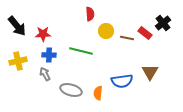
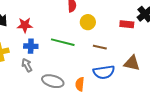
red rectangle: (145, 33) -> (127, 24), turned -32
brown line: (127, 38) -> (100, 47), moved
brown triangle: (150, 72) -> (132, 63), turned -48

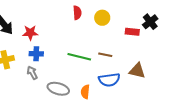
yellow circle: (88, 22) -> (102, 18), moved
green line: (63, 42) -> (79, 57), moved

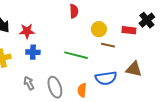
yellow circle: (102, 18) -> (99, 29), moved
brown line: (105, 55) -> (108, 45), moved
gray arrow: (32, 73) -> (29, 83), moved
gray ellipse: (58, 89) -> (55, 87), turned 55

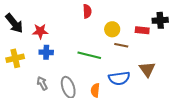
black cross: (147, 20) -> (160, 20), turned 35
brown triangle: (134, 69) -> (147, 69), turned 42

